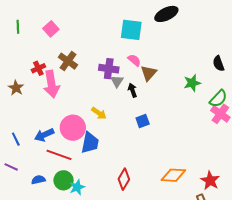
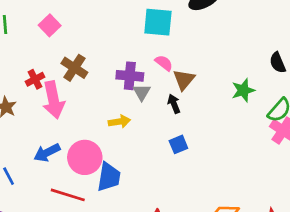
black arrow: (132, 90) -> (174, 104), moved
yellow arrow: (99, 113) -> (119, 122), moved, turned -42
blue arrow: (44, 135) -> (47, 153), moved

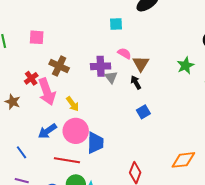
cyan square: (158, 22) -> (116, 24), size x0.6
pink square: (50, 25) -> (37, 37), turned -35
yellow arrow: (119, 122) -> (73, 104), moved, turned 70

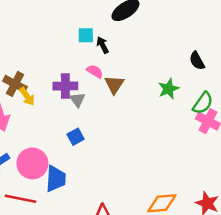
black arrow: (136, 82) -> (103, 45), moved
yellow arrow: (73, 104) -> (27, 96), moved
blue square: (143, 112) -> (76, 137), moved

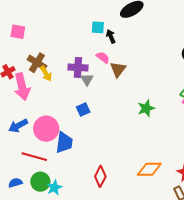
green star: (169, 89) -> (146, 108), moved

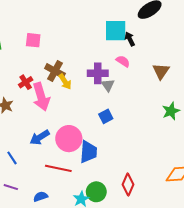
cyan square: (98, 27) -> (116, 31), size x1.6
brown triangle: (118, 69) -> (161, 71), moved
green circle: (40, 182) -> (96, 192), moved

